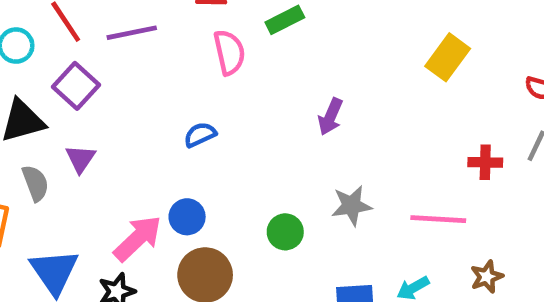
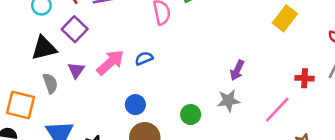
purple arrow: (330, 117) -> (237, 70), moved
pink line: (438, 219) -> (277, 110), turned -52
pink arrow: (138, 238) -> (110, 62), moved

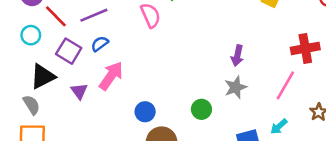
blue semicircle: (144, 58) -> (100, 44), moved
red cross: (305, 78) -> (305, 48), size x1.5
gray semicircle: (50, 83) -> (31, 105), moved

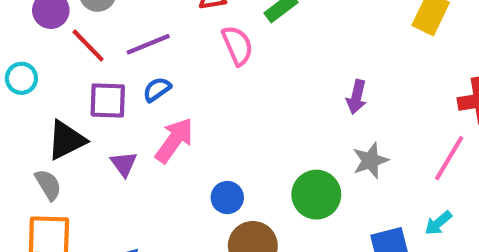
cyan circle: (31, 35) -> (21, 78), moved
purple square: (69, 51) -> (108, 100), turned -30
purple arrow: (237, 56) -> (357, 97), moved
green circle: (201, 109) -> (316, 195), size x1.5

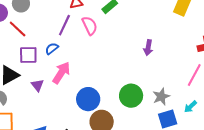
purple line: (148, 44) -> (64, 25), moved, turned -40
gray star: (370, 160) -> (161, 97), moved
blue circle: (227, 197) -> (88, 99), size x1.5

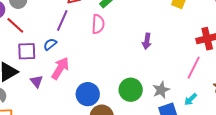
pink semicircle: (90, 26) -> (98, 24), moved, turned 30

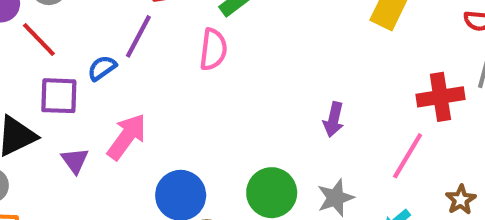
purple arrow: (147, 41) -> (334, 119), moved
blue semicircle: (50, 44) -> (102, 68), moved

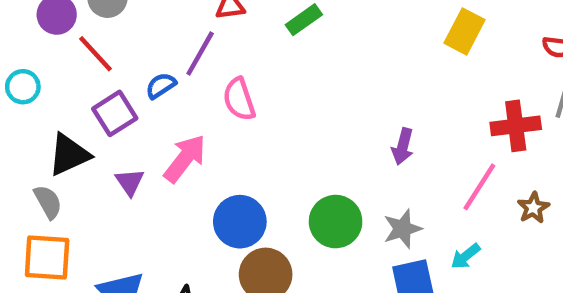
pink semicircle: (213, 49) -> (239, 99), moved, turned 153
purple square: (59, 96) -> (115, 113), turned -36
brown star: (461, 200) -> (533, 208), moved

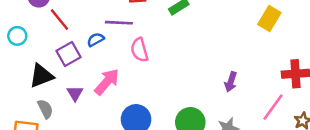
purple line: (200, 53) -> (119, 23), turned 60
gray semicircle: (48, 202) -> (45, 109), moved

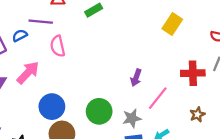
pink line: (273, 107) -> (158, 98), moved

